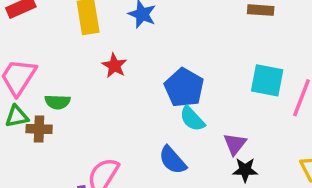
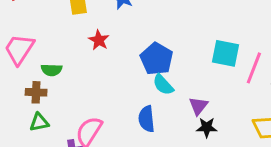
green triangle: (17, 116) -> (39, 122), moved
blue semicircle: (173, 160) -> (147, 119), turned 35

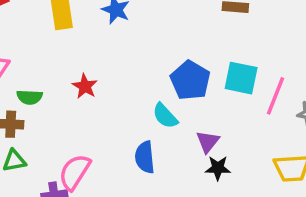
red star: (99, 40) -> (85, 86), moved
blue pentagon: (157, 59) -> (190, 80), moved

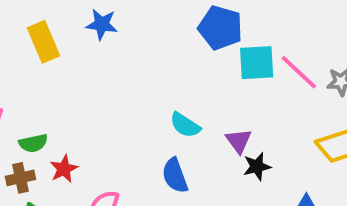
blue pentagon: (190, 80) -> (220, 28), moved
red star: (85, 86) -> (64, 169), moved, turned 30
pink line: (275, 96) -> (299, 72), turned -54

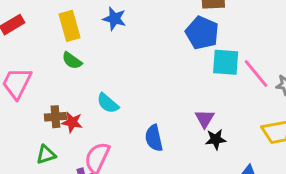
cyan semicircle: (185, 125) -> (108, 103), moved
green semicircle: (33, 143) -> (72, 61), moved, turned 40
red star: (64, 169) -> (72, 122), turned 30
brown cross: (20, 178) -> (55, 117), moved

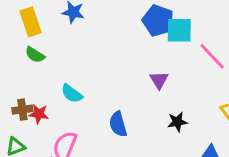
cyan square: (226, 62) -> (179, 30), moved
purple triangle: (205, 119) -> (159, 80), moved

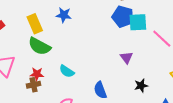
green semicircle: (35, 55) -> (39, 46), size x1.6
red star: (39, 114) -> (37, 74), moved

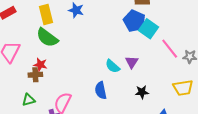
cyan square: (138, 22) -> (148, 29), turned 30
cyan semicircle: (67, 71) -> (113, 66), moved

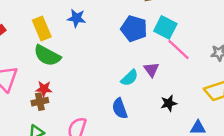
blue pentagon: (134, 21) -> (134, 29), moved
pink line: (170, 49) -> (178, 50), moved
cyan semicircle: (113, 66) -> (130, 78), turned -77

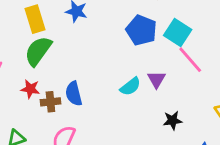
green semicircle: (47, 56) -> (38, 51), turned 92
brown cross: (40, 102) -> (50, 102), moved
blue semicircle: (120, 108) -> (74, 94), moved

